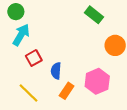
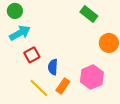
cyan arrow: (21, 35) -> (20, 33), turned 30
yellow line: (29, 93) -> (39, 88), moved

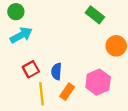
red square: (32, 55) -> (31, 69), moved
yellow line: (39, 88) -> (41, 94), turned 40

